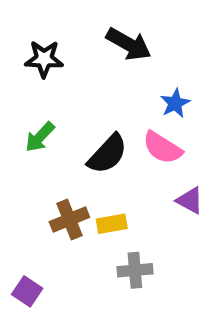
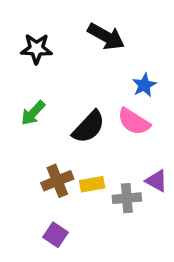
purple triangle: (190, 200) -> (156, 181), moved
gray cross: (135, 270) -> (127, 198), moved
purple square: (27, 291) -> (56, 235), moved

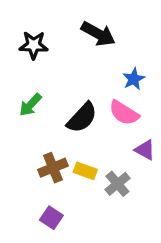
purple triangle: (156, 181) -> (145, 150), moved
yellow rectangle: (92, 184) -> (85, 171), turned 30
gray cross: (127, 198) -> (117, 184), turned -35

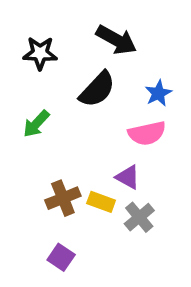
pink semicircle: (124, 113) -> (147, 133), turned -44
black semicircle: (82, 118) -> (97, 89), moved
purple triangle: (145, 150) -> (128, 177), moved

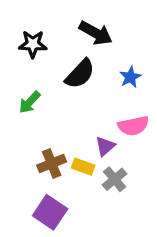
pink semicircle: (147, 133) -> (133, 126), moved
purple triangle: (128, 177) -> (105, 146), turned 50
purple square: (61, 257) -> (50, 212), size x1.5

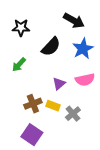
black arrow: (96, 33) -> (74, 21), moved
blue star: (130, 77) -> (83, 49), size x1.5
purple triangle: (105, 146) -> (59, 84), moved

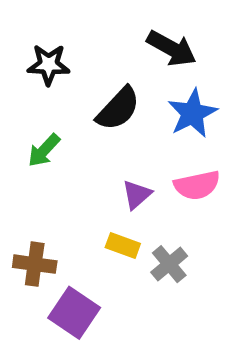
brown cross: (33, 104) -> (35, 264), moved, turned 30

